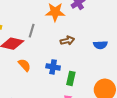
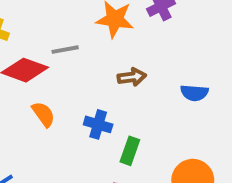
gray line: (32, 31) -> (65, 50), turned 56

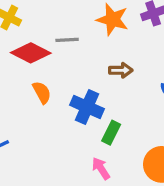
blue cross: (98, 124) -> (87, 107), size x1.4

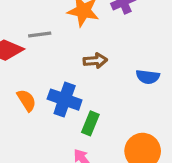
orange semicircle: (42, 92) -> (27, 100), moved

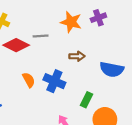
blue semicircle: (148, 77) -> (112, 69), size x1.5
green rectangle: (90, 123) -> (86, 100), moved

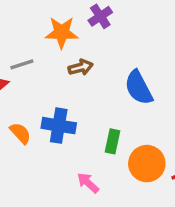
brown arrow: (77, 56) -> (81, 67), moved
blue semicircle: (112, 69) -> (139, 88), turned 65

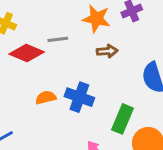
orange semicircle: (20, 133) -> (46, 97), turned -72
green rectangle: (113, 141) -> (123, 119), size x1.4

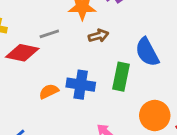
green rectangle: (123, 119) -> (121, 77), moved

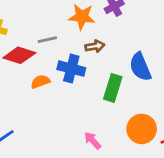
blue cross: (81, 85) -> (71, 69), moved
orange semicircle: (49, 91) -> (40, 82), moved

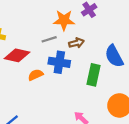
gray line: (47, 40) -> (49, 39), moved

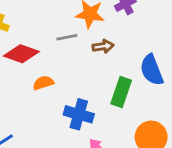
blue cross: (59, 62) -> (79, 114), moved

